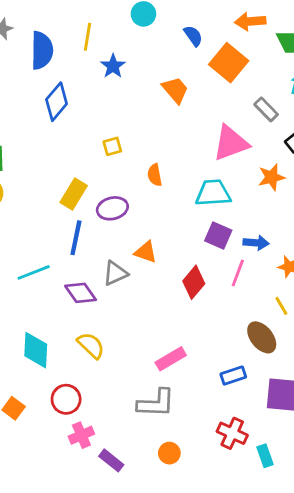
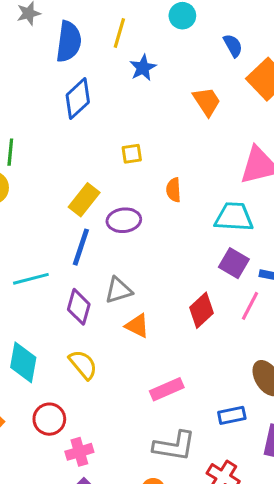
orange triangle: (146, 252) -> (137, 326), moved
purple diamond: (81, 293) -> (79, 307), turned 44
gray L-shape: (156, 403) -> (174, 446), moved
pink cross: (81, 435) -> (79, 452), moved

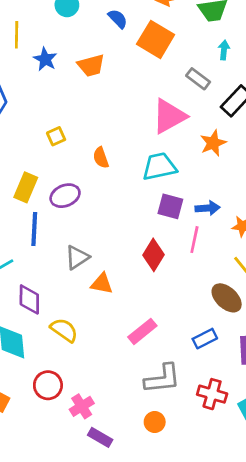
orange trapezoid: (207, 101) -> (91, 65), moved, turned 124
purple diamond: (79, 307) -> (29, 299), moved

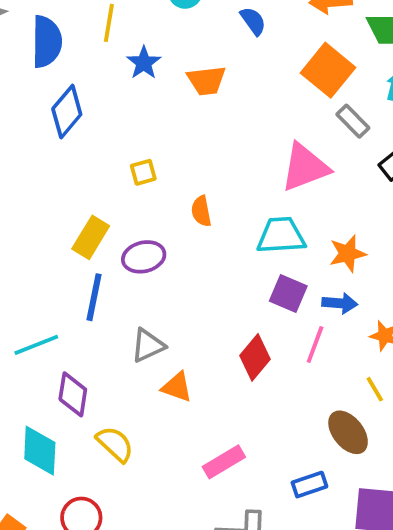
orange square: (156, 39) -> (328, 70), moved
orange star: (213, 143) -> (348, 254), moved

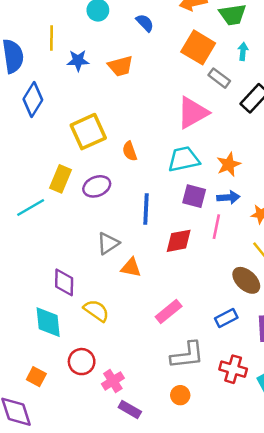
blue star: (144, 63) -> (78, 60), turned -30
yellow square: (143, 172) -> (88, 132), size x2.0
blue line: (94, 297) -> (146, 209), moved
cyan line: (36, 345) -> (31, 207), moved
red diamond: (255, 357) -> (179, 241), turned 48

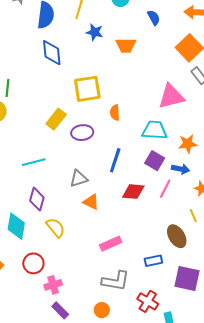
blue diamond: (33, 100) -> (52, 53), turned -52
cyan line: (31, 207) -> (34, 162), moved

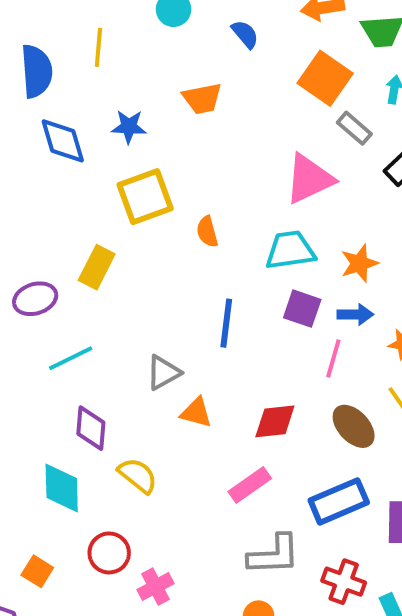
blue star: (95, 32) -> (129, 127), moved
purple ellipse: (82, 133) -> (35, 299), moved
red diamond: (133, 192) -> (275, 421), moved
brown ellipse: (177, 236) -> (354, 426), moved
blue rectangle: (153, 261) -> (339, 501), size x1.6

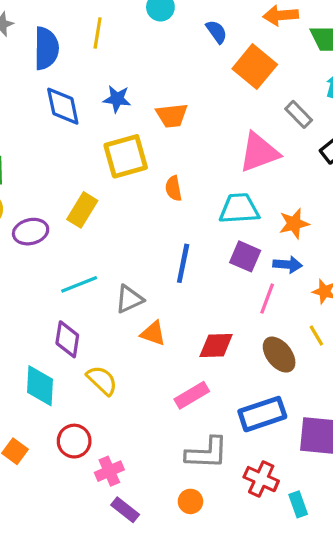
orange square: (325, 78) -> (255, 67), moved
orange trapezoid: (202, 98) -> (172, 115), moved
cyan line: (71, 358) -> (79, 284), moved

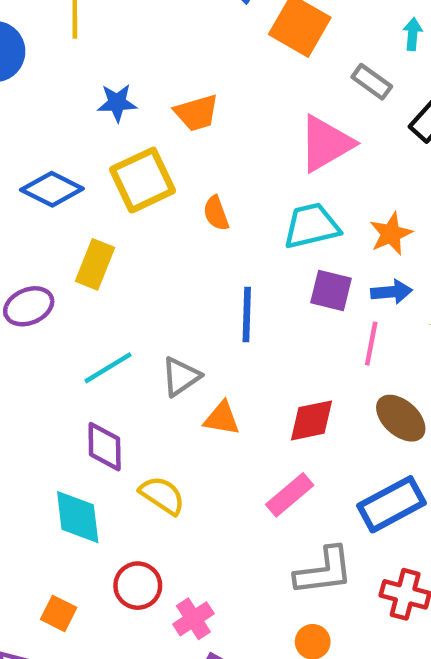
blue diamond: (63, 106) -> (52, 189), moved, turned -42

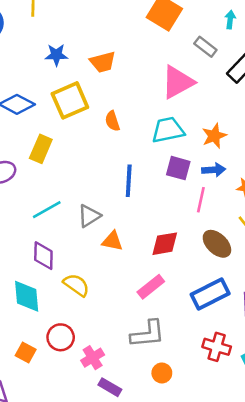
gray L-shape: (324, 571) -> (148, 334), moved
orange square: (59, 613) -> (26, 352), moved

